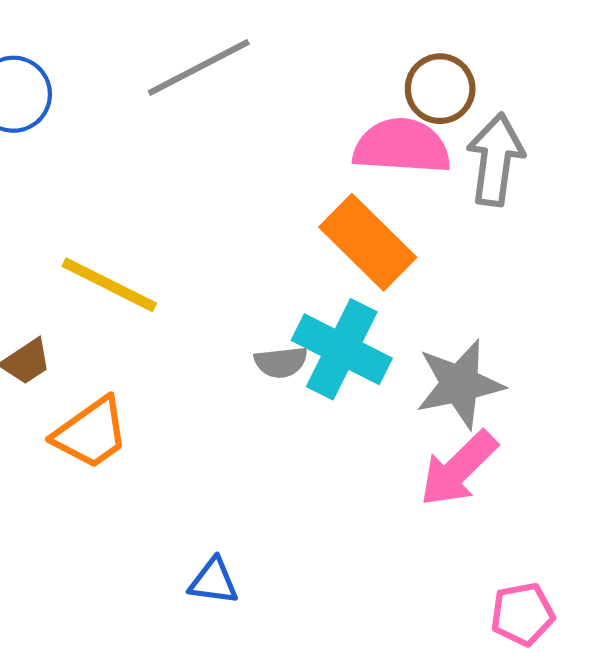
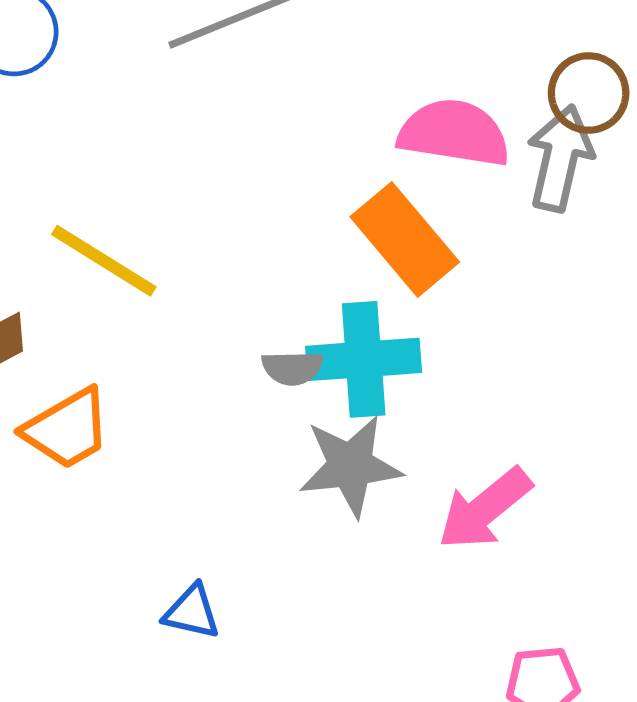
brown circle: (440, 89) -> (589, 93), moved
cyan cross: (342, 349) -> (364, 359), turned -36
gray star: (460, 384) -> (350, 466), moved

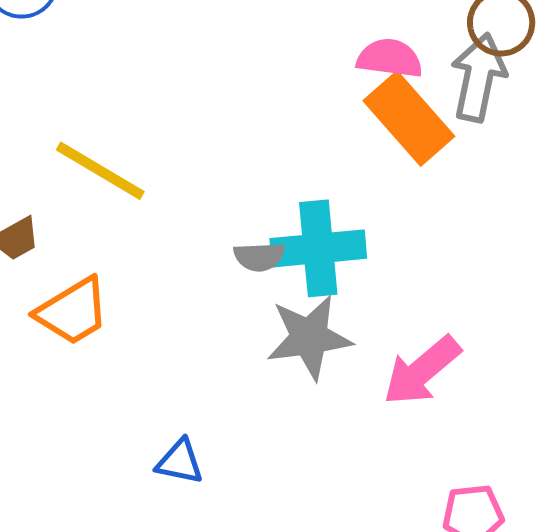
pink semicircle: (454, 133) -> (390, 58), size x0.7
orange rectangle: (405, 239) -> (409, 119), moved

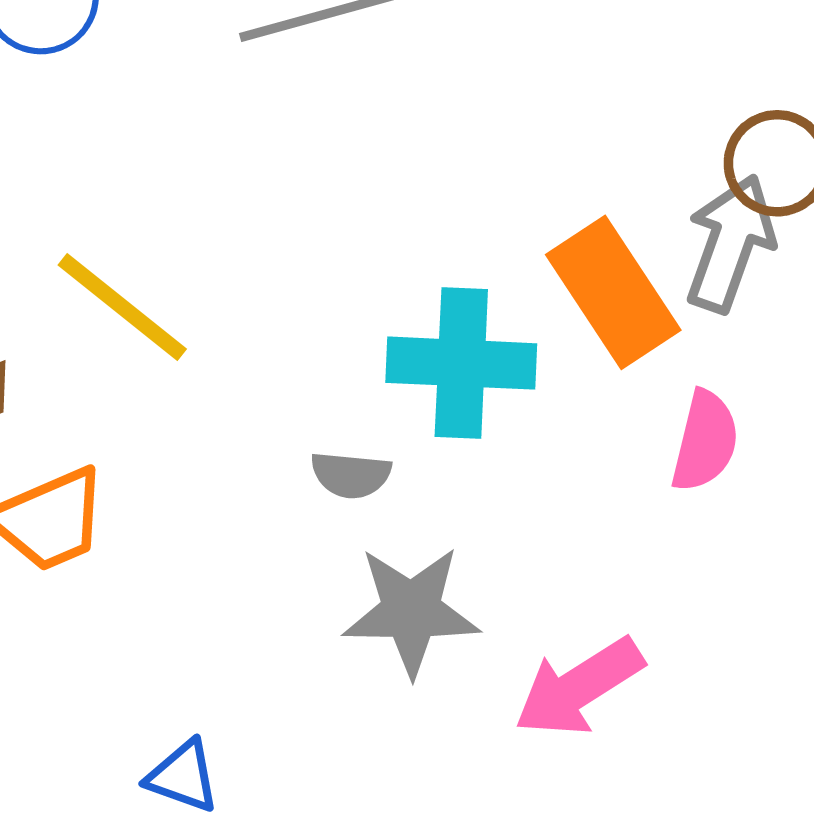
pink semicircle: (390, 58) -> (705, 441), moved, turned 88
cyan cross: (318, 248) -> (461, 363), moved

